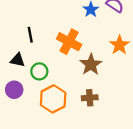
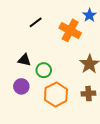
black line: (30, 35) -> (36, 22), moved, turned 64
orange cross: (69, 42) -> (70, 30), moved

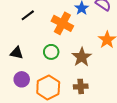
green circle: (44, 70) -> (51, 52), moved
purple circle: (21, 86) -> (22, 79), moved

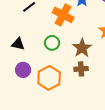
brown cross: (81, 86) -> (81, 69), moved

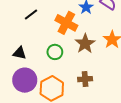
brown star: (82, 48) -> (85, 44), moved
purple circle: (23, 70) -> (25, 80), size x1.5

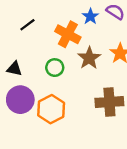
brown cross: (85, 79) -> (109, 102), moved, size x1.6

